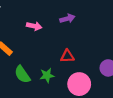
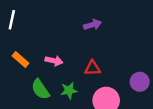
pink arrow: (34, 26) -> (54, 61), moved

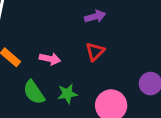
red triangle: (92, 68) -> (95, 51), moved, turned -42

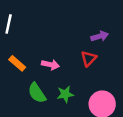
purple arrow: (95, 16) -> (100, 36), moved

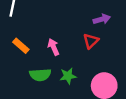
pink arrow: (50, 65) -> (54, 47), turned -126
green semicircle: (37, 93) -> (40, 75), turned -60

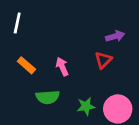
green star: (68, 76) -> (86, 106), moved

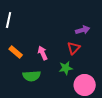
green star: (86, 106) -> (66, 68), moved

